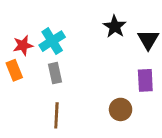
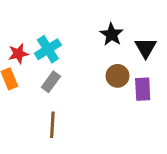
gray rectangle: (55, 73) -> (51, 82), turned 48
brown circle: (121, 109) -> (118, 76), moved

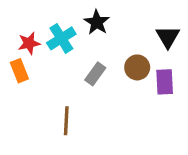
black star: (112, 34) -> (97, 22), moved
gray rectangle: (51, 82) -> (95, 74), moved

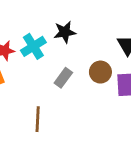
black star: (97, 22) -> (65, 32), turned 30

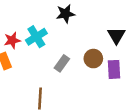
black star: (65, 32) -> (65, 14), moved

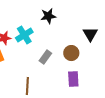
purple rectangle: (114, 69) -> (73, 79), moved

